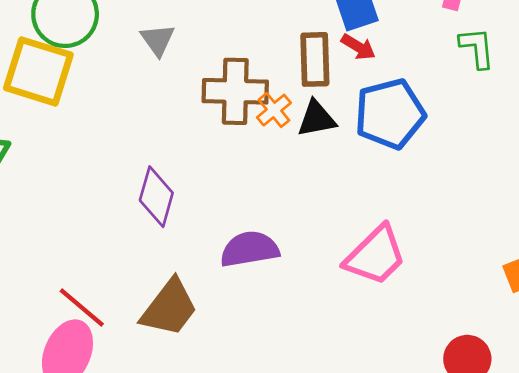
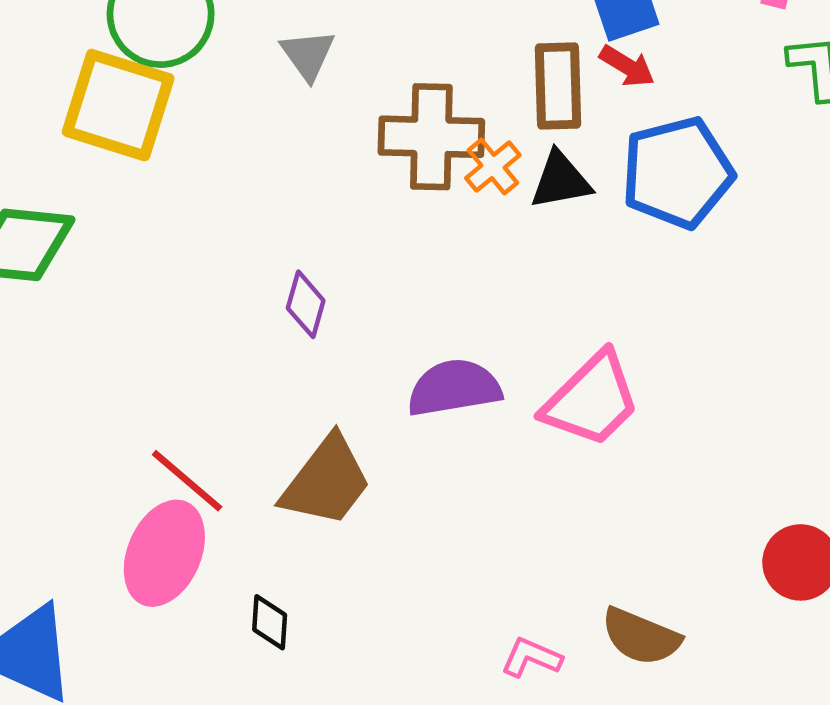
purple diamond: (156, 197) -> (306, 304), size x0.7
pink trapezoid: (375, 256) -> (592, 400), moved

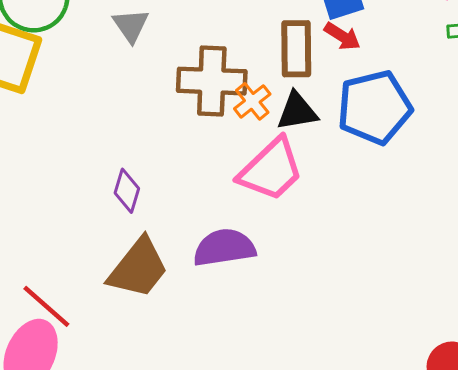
pink trapezoid: (592, 400) -> (271, 170), moved
brown trapezoid: (326, 481) -> (138, 268), moved

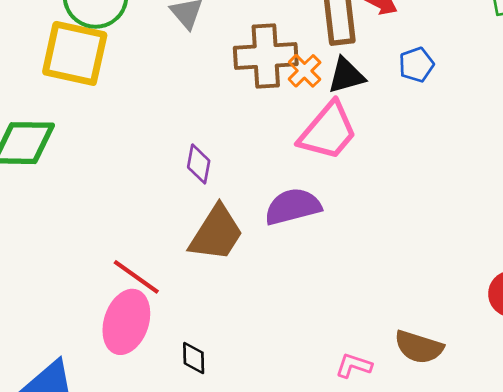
blue pentagon: (374, 107) -> (416, 65), size x0.5

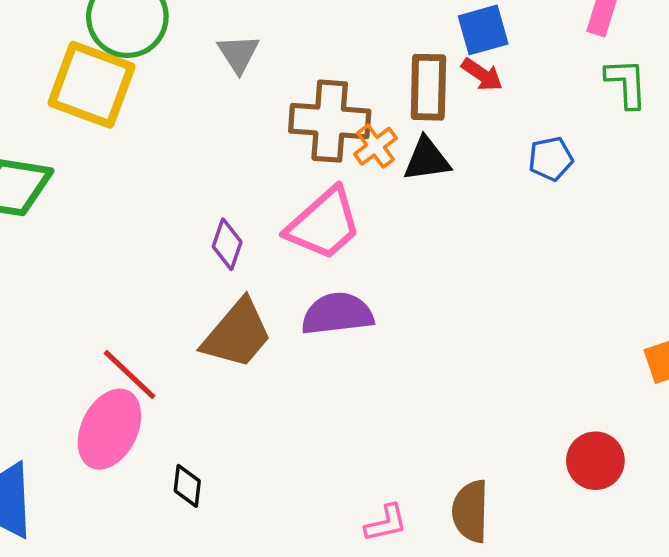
blue pentagon: (416, 65) -> (551, 159), moved
pink trapezoid: (328, 131) -> (324, 224), moved
brown semicircle: (419, 347) -> (470, 511), turned 66
pink L-shape: (354, 366) -> (386, 523), turned 141

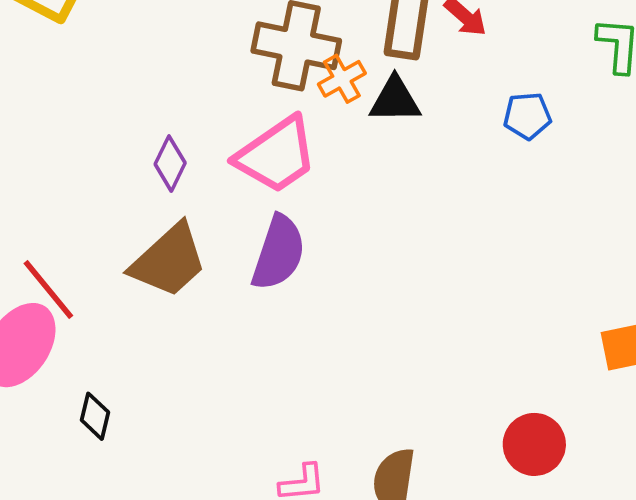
purple semicircle: (337, 314) -> (278, 253), turned 108

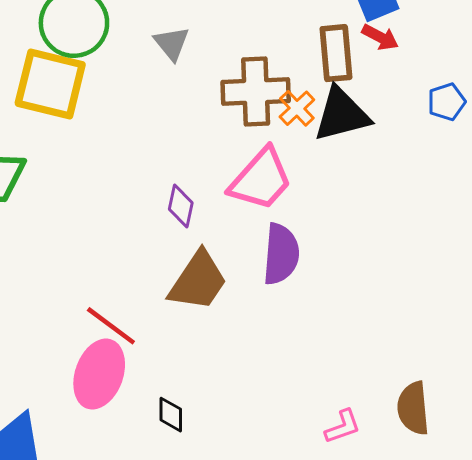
black triangle: (395, 100) -> (342, 114), size x1.4

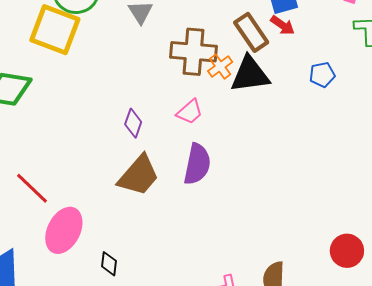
brown rectangle: (336, 53) -> (251, 32), turned -36
pink trapezoid: (261, 179) -> (190, 112), size x0.6
red line: (111, 326) -> (32, 188), moved

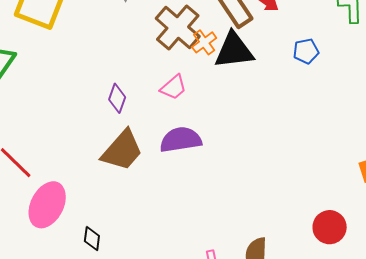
brown cross: (193, 52) -> (178, 27), turned 36
purple semicircle: (197, 164) -> (181, 140), turned -111

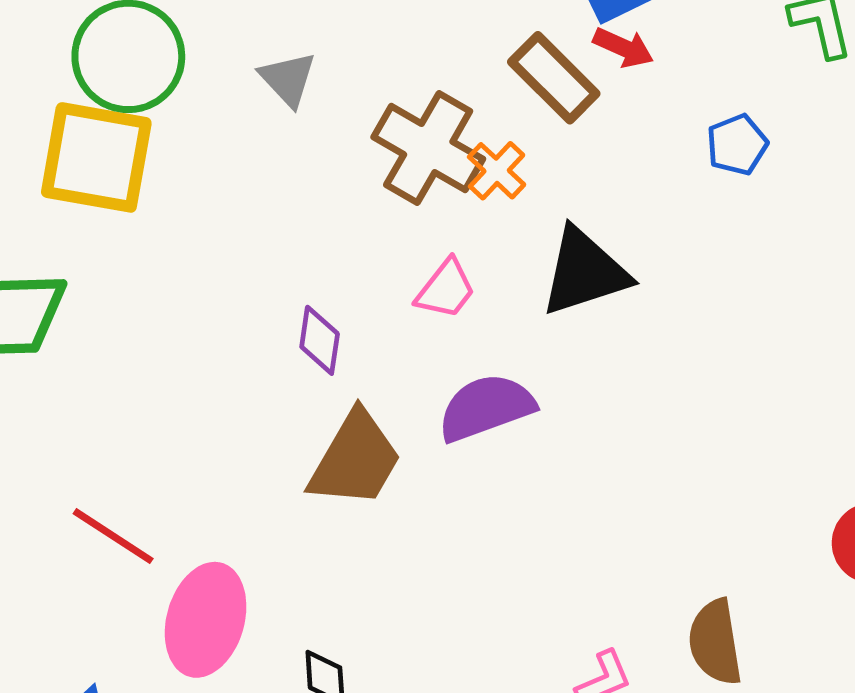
black triangle: (234, 51) -> (585, 272), moved

